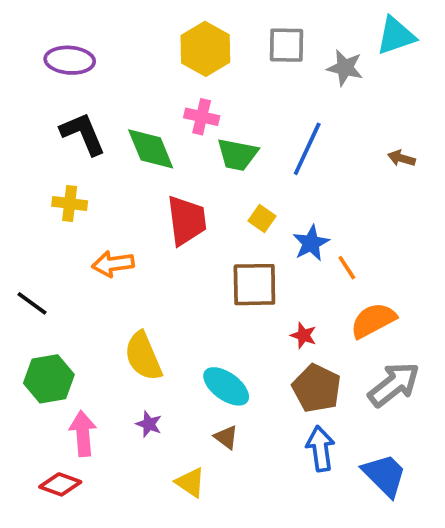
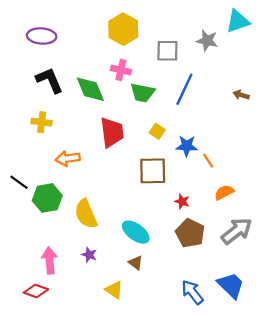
gray square: (286, 45) -> (167, 51), moved
blue star: (311, 243) -> (187, 146), turned 30
orange semicircle: (373, 320) -> (224, 192), size x0.7
green hexagon: (49, 379) -> (47, 198), moved
blue arrow: (320, 449) -> (192, 292), moved, turned -30

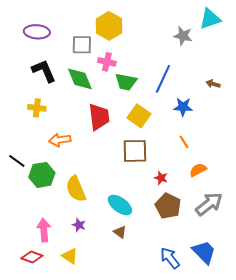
gray square: (167, 51) -> (82, 45), moved
yellow square: (157, 131) -> (139, 116), size x1.6
blue star: (187, 146) -> (183, 107), moved
yellow triangle: (114, 290) -> (70, 256), moved

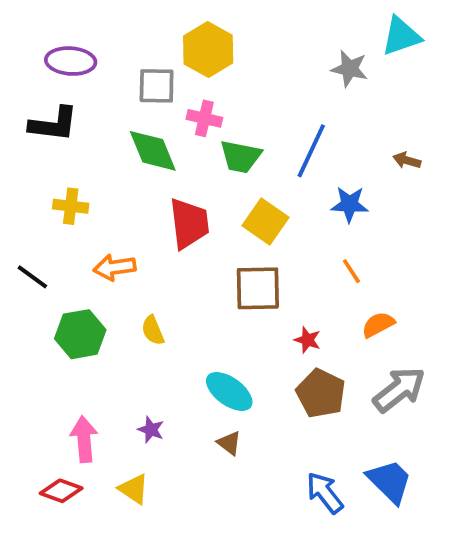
black L-shape: (44, 71) -> (53, 124), moved, turned 120
black line: (17, 161) -> (32, 277), moved
yellow semicircle: (76, 189) -> (153, 330), moved, size x0.6

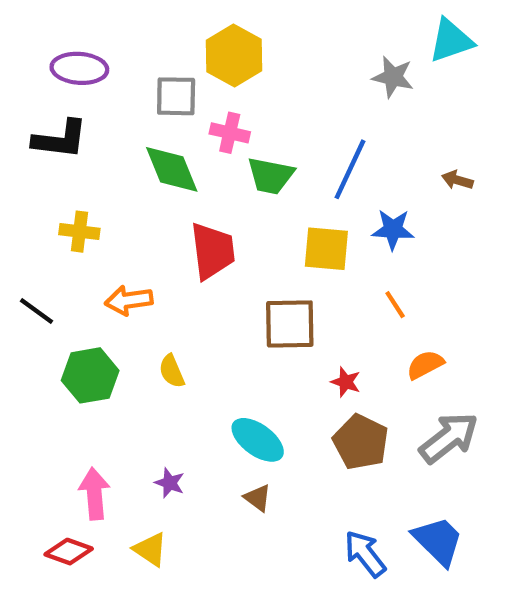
yellow square: (265, 221) -> (326, 249), moved, turned -30

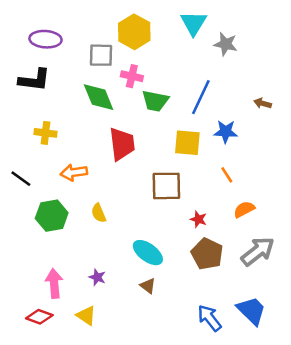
cyan triangle: (451, 40) -> (194, 23), moved, turned -40

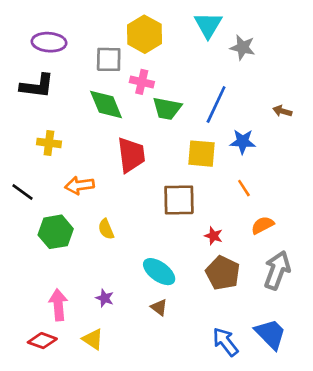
gray arrow: (258, 251) -> (277, 270), turned -32

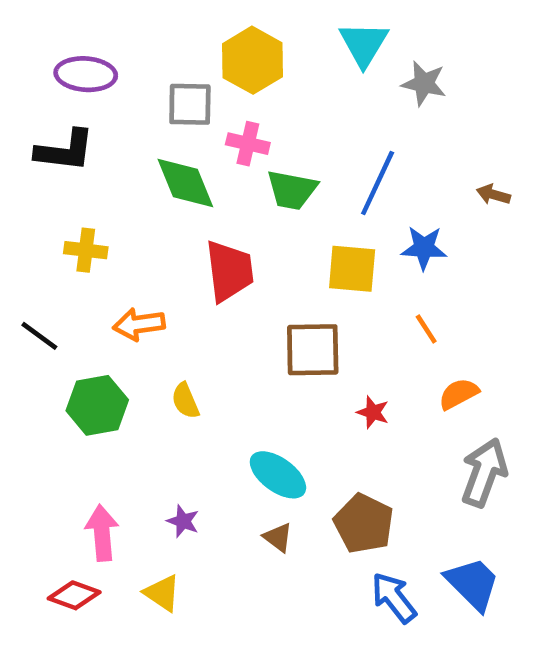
brown pentagon: (223, 273) -> (364, 524), moved

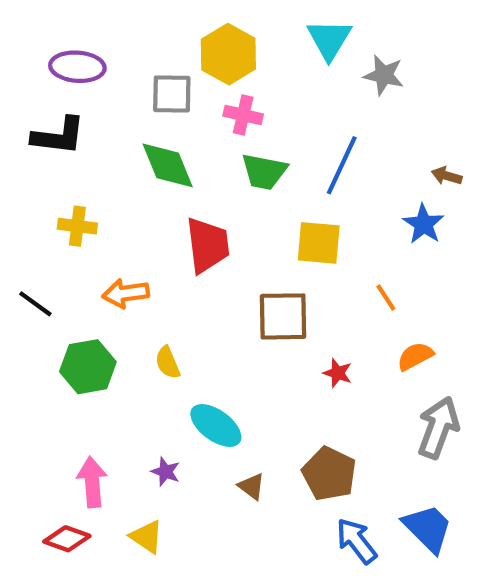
pink cross: (248, 144) -> (243, 115), moved
blue star: (424, 248) -> (424, 224), moved, turned 30
cyan ellipse: (278, 475) -> (216, 425), moved

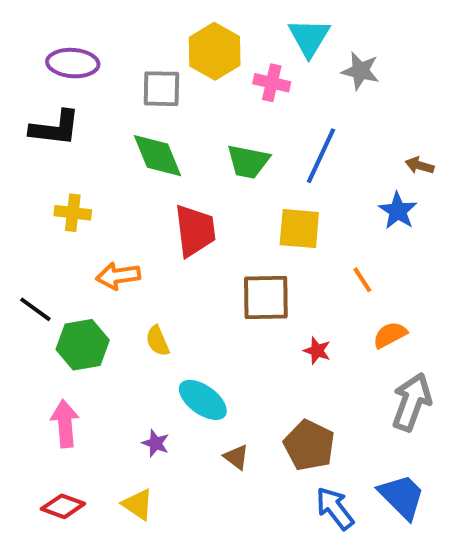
pink cross: (243, 115) -> (272, 83), moved
black line: (35, 304) -> (35, 309), moved
pink arrow: (92, 482) -> (65, 424), moved

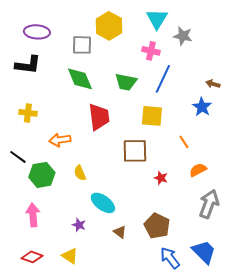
pink cross: (272, 83) -> (151, 51), moved
yellow cross: (73, 213) -> (28, 113), moved

